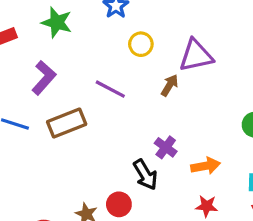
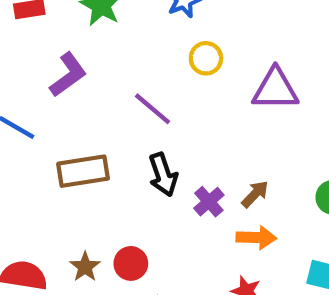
brown arrow: (170, 85) -> (255, 194), moved
brown rectangle: (67, 123) -> (83, 171), moved
black arrow: (145, 175) -> (163, 175), moved

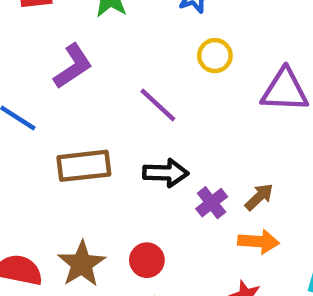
black arrow: (163, 175) -> (166, 173), turned -72
red circle: (131, 263) -> (147, 260), moved
brown star: (85, 267) -> (82, 264), size x1.5

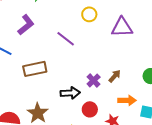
black arrow: (166, 173) -> (70, 93), moved
orange arrow: (259, 242) -> (127, 100), moved
red circle: (147, 260) -> (90, 109), moved

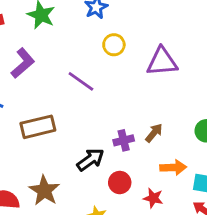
purple cross: (94, 81) -> (124, 140), turned 32
black arrow: (70, 93) -> (90, 160), turned -30

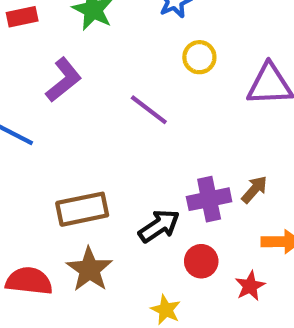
brown rectangle: (38, 127) -> (82, 209), moved
purple cross: (124, 140) -> (209, 199), size x1.4
red star: (153, 198) -> (250, 286), turned 30

